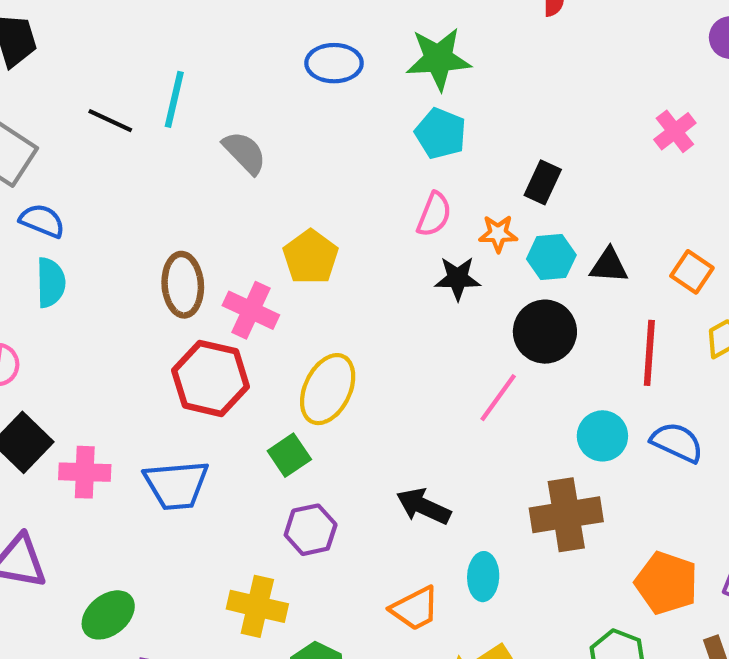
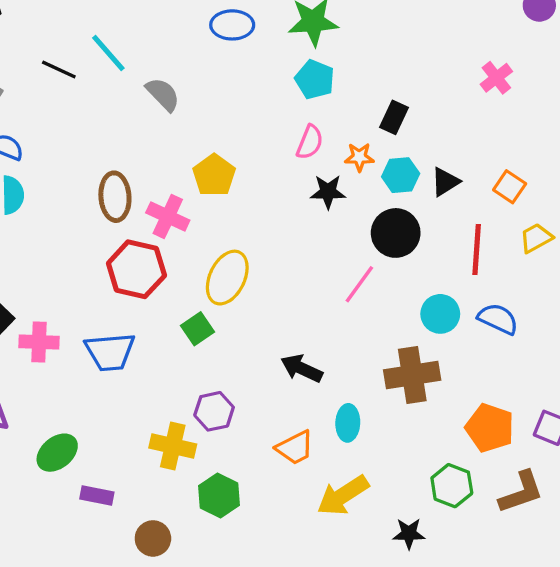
cyan line: (174, 99) -> (108, 53), turned -54
black triangle: (609, 266) -> (445, 182), turned -36
purple hexagon: (311, 530) -> (214, 411), moved

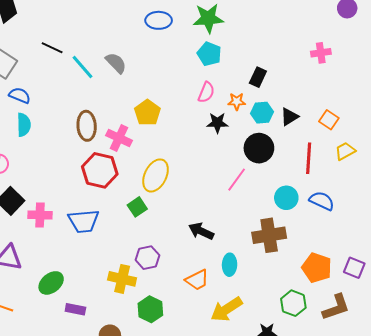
cyan line: (108, 53) -> (83, 67), moved
pink cross: (496, 78) -> (321, 53), turned 30

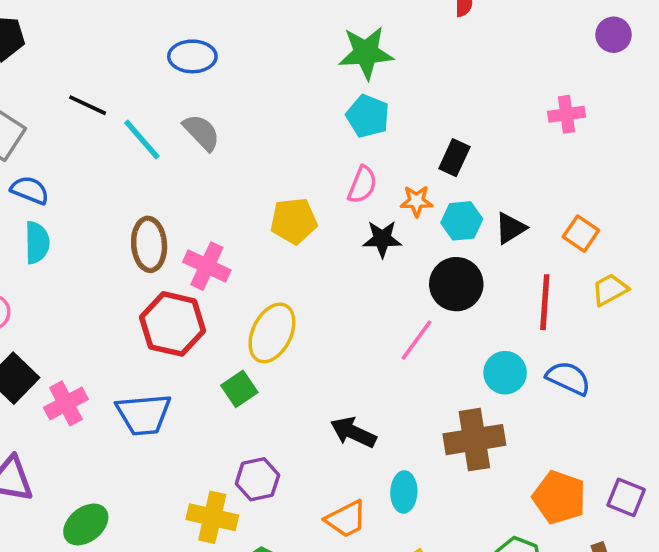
blue ellipse: (159, 20) -> (192, 56), moved
yellow pentagon: (147, 113) -> (294, 221), moved, turned 30
pink cross: (40, 215) -> (66, 403), turned -30

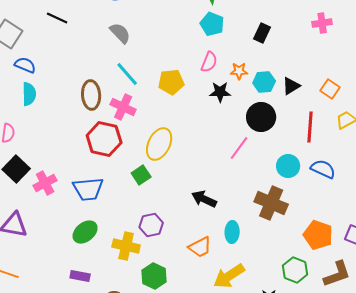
cyan line: (142, 140) -> (127, 74), moved
black rectangle: (454, 158) -> (262, 33), moved
brown cross: (474, 440) -> (271, 203), turned 32
green ellipse: (86, 524) -> (85, 232), moved

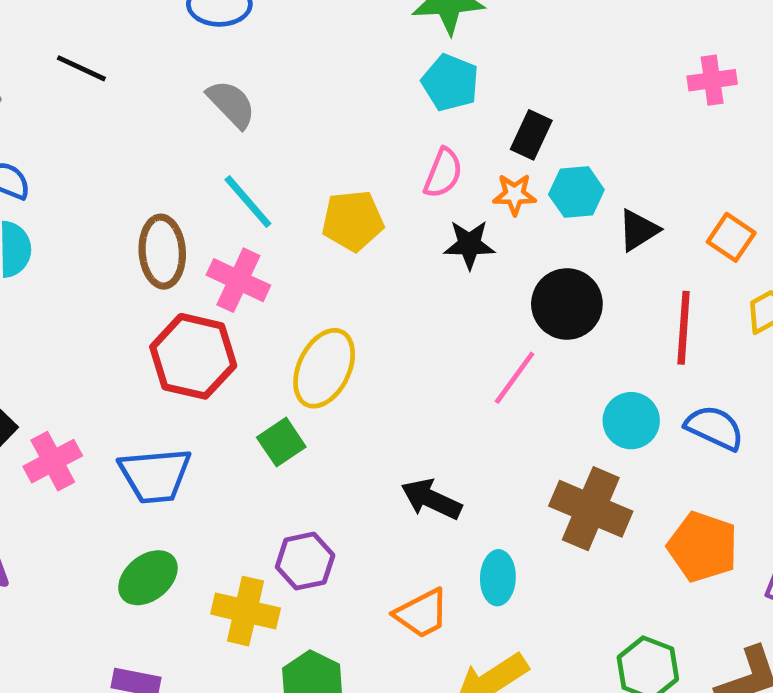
black rectangle: (262, 33) -> (531, 135), moved
cyan hexagon: (264, 82) -> (576, 192), moved
orange pentagon: (318, 235) -> (703, 547), moved

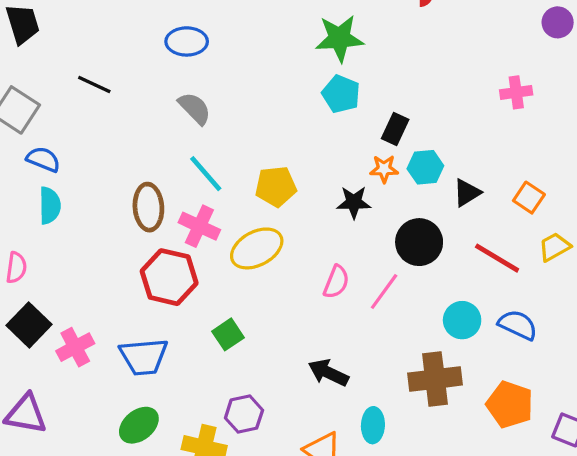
pink semicircle: (443, 173) -> (336, 282), moved
red line: (684, 328) -> (497, 258), turned -63
yellow ellipse: (324, 368) -> (257, 248), moved, turned 36
brown cross: (591, 509) -> (435, 379), turned -30

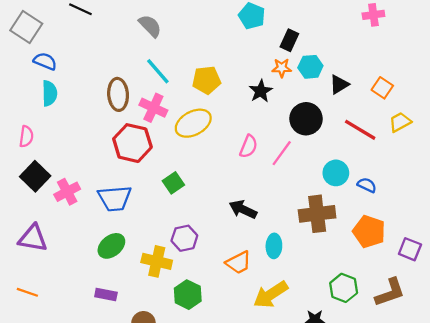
black star: (354, 202) -> (261, 91), turned -30
blue semicircle: (518, 325) -> (367, 185), moved, size x0.7

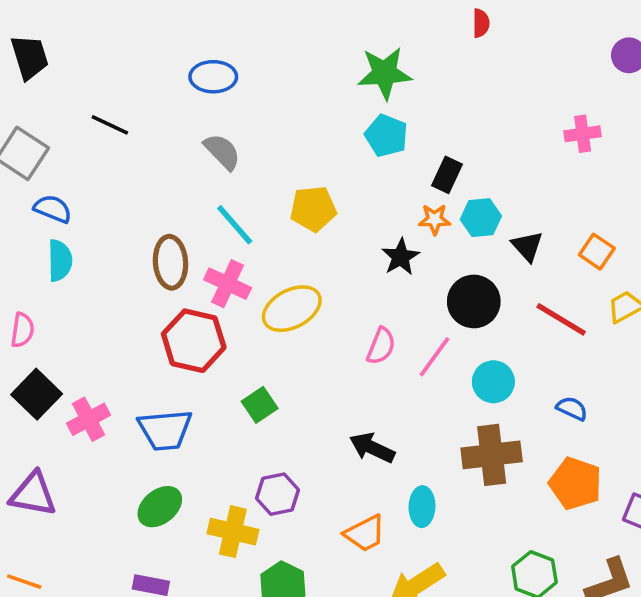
yellow pentagon: (206, 80) -> (313, 209), moved
black triangle: (339, 84) -> (527, 246), turned -40
cyan circle: (336, 173) -> (493, 382), moved

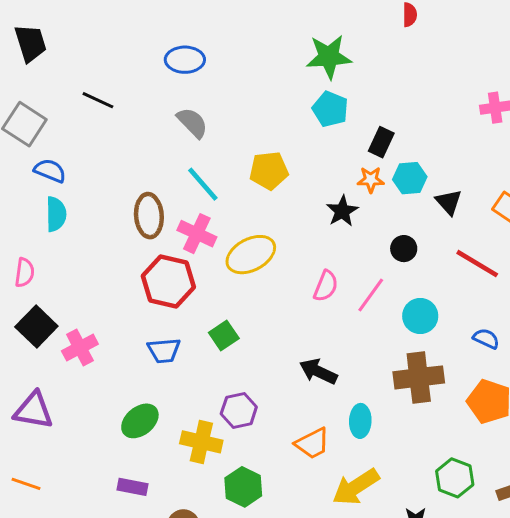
black circle: (474, 301) -> (404, 249), size x0.6
blue trapezoid: (165, 430) -> (164, 350), moved, size x0.7

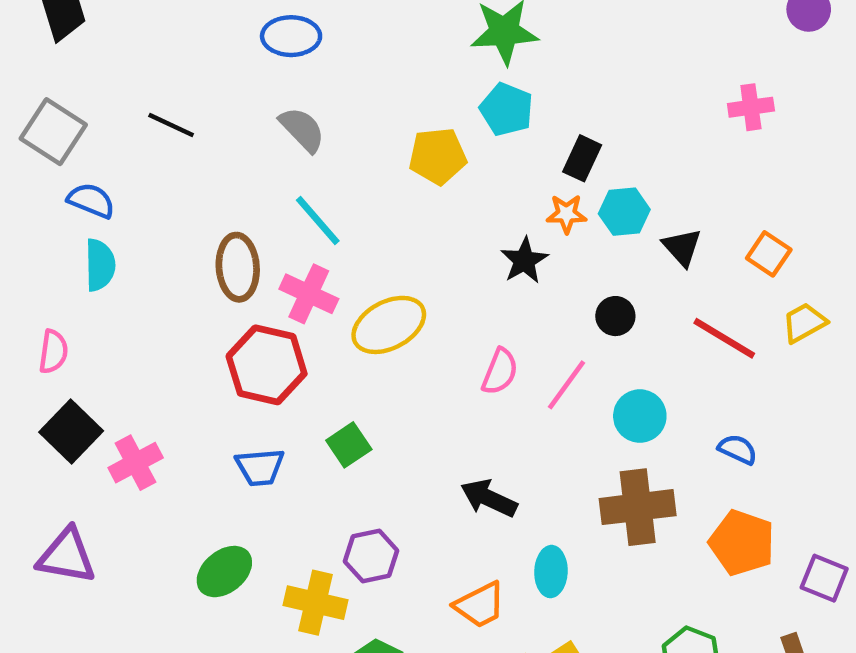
black line: (98, 100) -> (171, 125), moved
yellow pentagon: (269, 171) -> (438, 156), moved

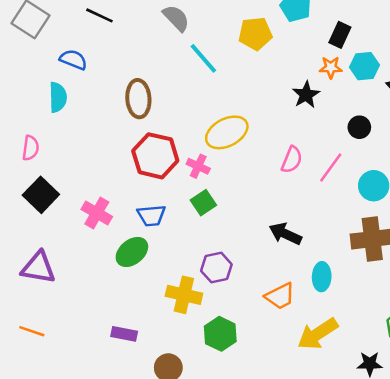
blue semicircle: (91, 201) -> (73, 60), moved
cyan line: (318, 221) -> (203, 58), moved
pink cross: (309, 294) -> (198, 166), moved, size x0.7
pink cross: (136, 463) -> (97, 213), moved, turned -32
green ellipse: (224, 572) -> (132, 252), moved

